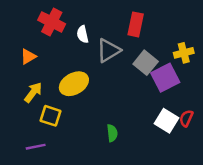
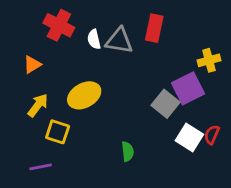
gray triangle: (108, 50) -> (119, 41), moved, turned 40
gray square: (146, 63) -> (166, 104), moved

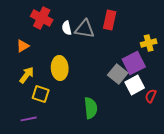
yellow ellipse: (84, 95) -> (60, 68), turned -65
white square: (189, 137) -> (135, 85), moved, turned 30
green semicircle: (128, 152) -> (91, 108), size x1.5

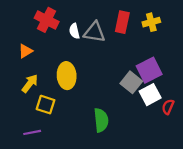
yellow cross: (149, 43) -> (151, 22), moved

